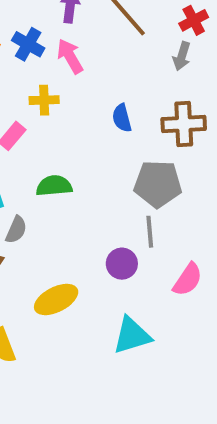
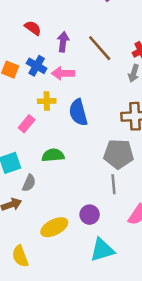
pink arrow: (70, 56) -> (63, 73), turned -60
blue semicircle: (122, 118) -> (78, 112), moved, size x1.5
purple circle: (122, 264) -> (90, 215), moved

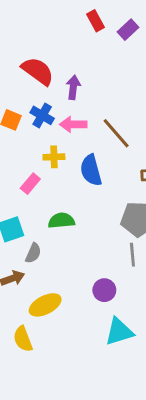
red semicircle: (33, 28) -> (38, 71), size x1.6
brown line: (100, 48) -> (116, 133), moved
yellow ellipse: (54, 227) -> (45, 305), moved

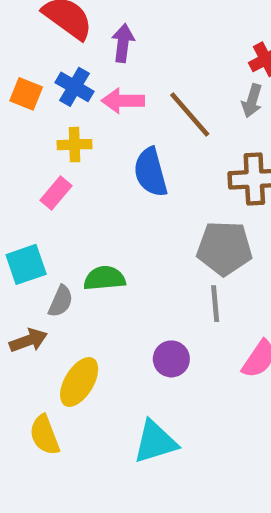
yellow cross: (54, 157) -> (74, 145), moved
green semicircle: (61, 221) -> (104, 278), moved
yellow ellipse: (45, 305) -> (79, 382), turned -32
cyan triangle: (119, 332) -> (155, 442), moved

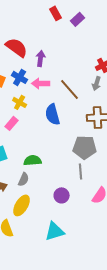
yellow cross: (74, 145) -> (20, 102), turned 32
gray semicircle: (61, 301) -> (24, 179), moved

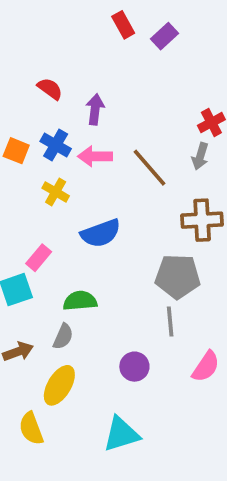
red semicircle: (17, 47) -> (50, 89), size x0.6
blue semicircle: (53, 114) -> (101, 233), moved, turned -95
pink rectangle: (12, 123) -> (39, 258), moved

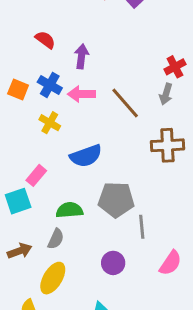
gray pentagon: (178, 276) -> (116, 200), moved

